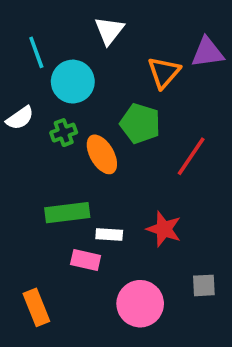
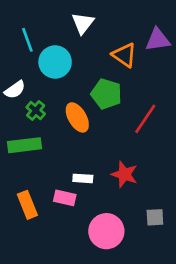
orange triangle: (164, 72) -> (124, 55), turned -36
green cross: (64, 133) -> (36, 111), moved, turned -30
green rectangle: (67, 213) -> (25, 145), moved
orange rectangle: (36, 307) -> (27, 205), moved

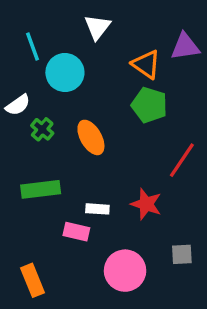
green pentagon: (106, 94) -> (149, 105), moved
red line: (145, 119) -> (182, 160), moved
green rectangle: (25, 145) -> (41, 189), moved
orange rectangle: (27, 205) -> (32, 280), moved

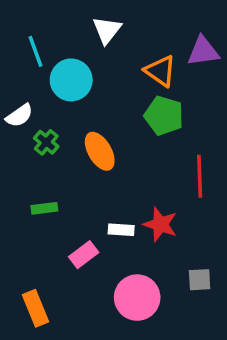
red line: (182, 160) -> (200, 176), turned -36
green rectangle: (41, 189) -> (44, 208), size x0.6
white rectangle: (97, 209) -> (121, 230), moved
pink rectangle: (76, 232) -> (84, 255), turned -50

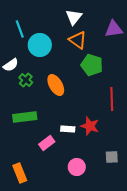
white triangle: (107, 30) -> (74, 17), moved
orange triangle: (160, 71) -> (78, 40), moved
green rectangle: (44, 208) -> (25, 117), size x1.6
pink circle: (137, 298) -> (77, 167), size x0.7

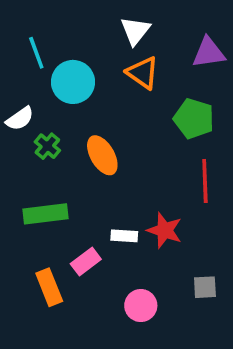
green pentagon: (92, 65) -> (194, 119), moved
orange rectangle: (20, 173) -> (49, 287), moved

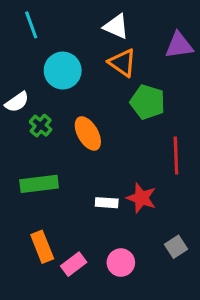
white triangle: (135, 31) -> (116, 26), turned -44
cyan line: (36, 53) -> (31, 25), moved
green pentagon: (194, 119) -> (148, 102), moved
pink rectangle: (86, 262) -> (74, 264), moved
gray square: (205, 287) -> (176, 247), turned -30

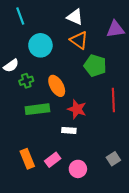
green cross: (41, 126) -> (26, 81), turned 32
green rectangle: (39, 184) -> (37, 109), moved
red star: (141, 198) -> (77, 109), moved
pink rectangle: (74, 264) -> (53, 160), moved

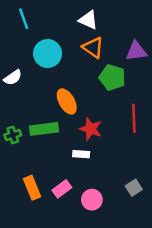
purple triangle: (115, 29) -> (136, 51), moved
green cross: (26, 81) -> (13, 135), moved

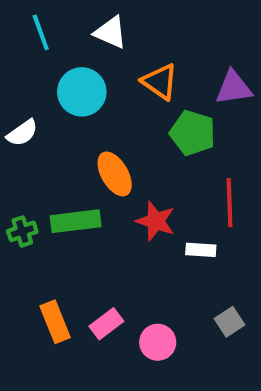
white triangle: (88, 20) -> (111, 32), moved
white rectangle: (81, 154) -> (201, 250), moved

